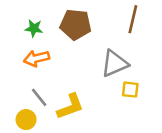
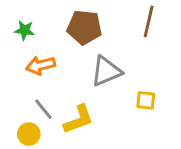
green star: (34, 28) -> (24, 30), moved
gray triangle: (115, 64) -> (106, 71), moved

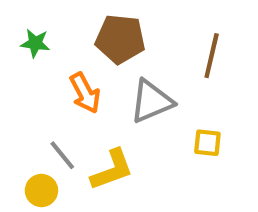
brown line: (149, 21) -> (212, 56), moved
orange arrow: (41, 65) -> (85, 93), moved, turned -104

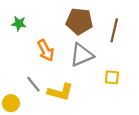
brown pentagon: (120, 39) -> (79, 21), moved
yellow L-shape: (112, 170) -> (60, 92), turned 35
yellow circle: (41, 190) -> (11, 103), moved

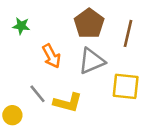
brown pentagon: (79, 21) -> (89, 23), turned 30
yellow square: (112, 77) -> (126, 86), size x1.6

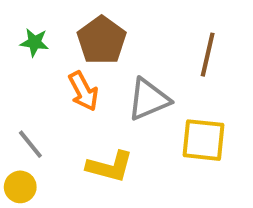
brown pentagon: (89, 23) -> (102, 40), moved
gray line: (38, 94) -> (30, 144), moved

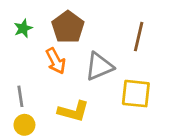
green star: (34, 42) -> (23, 28), turned -30
gray line: (30, 144) -> (20, 96), turned 30
yellow circle: (20, 187) -> (24, 125), moved

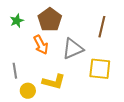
yellow circle: (24, 125) -> (28, 91), moved

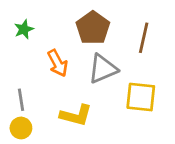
brown pentagon: (50, 20) -> (93, 28), moved
yellow circle: (28, 91) -> (21, 128), moved

